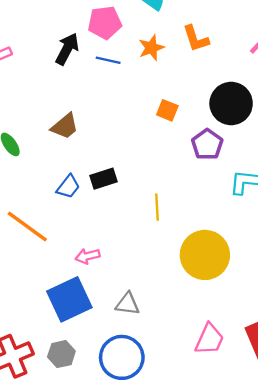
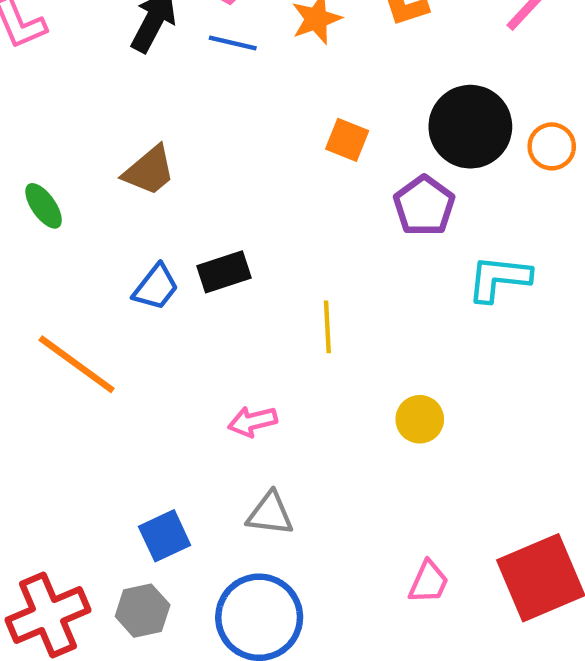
yellow circle: (205, 255) -> (420, 419), size x0.5
pink arrow: (88, 256) -> (253, 421), moved
blue square: (69, 299) -> (165, 536), moved, size x0.6
pink trapezoid: (209, 339) -> (429, 582), size x0.7

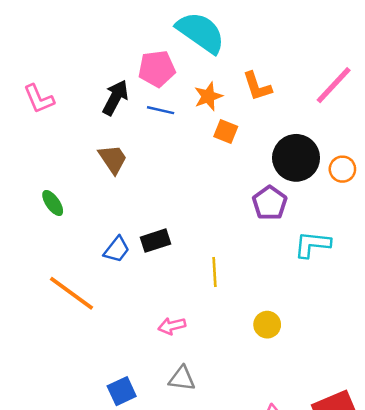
orange square: (347, 140) -> (226, 131), moved
brown trapezoid: (149, 171) -> (113, 159), moved, turned -84

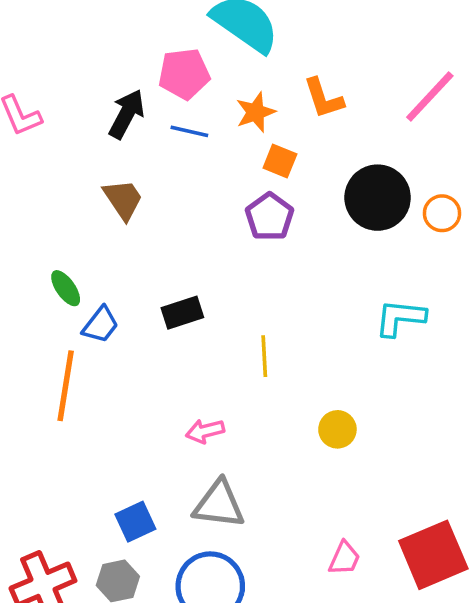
green ellipse: (53, 203) -> (66, 288), moved
purple pentagon: (270, 203) -> (270, 217), moved
blue trapezoid: (117, 249) -> (100, 325), moved
orange line: (71, 293) -> (66, 386), turned 63
gray triangle: (182, 379) -> (219, 504), size x1.4

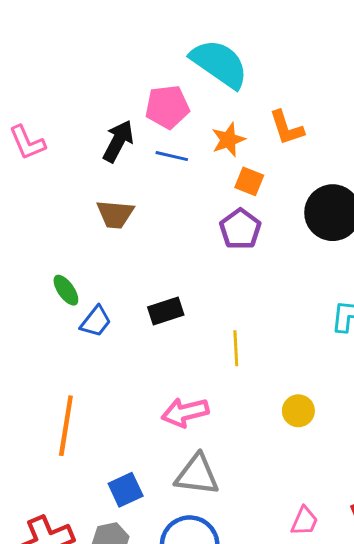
brown trapezoid: (123, 199) -> (115, 214), turned 129
orange line: (66, 386) -> (66, 426), moved
pink arrow: (205, 431) -> (185, 412), size x1.4

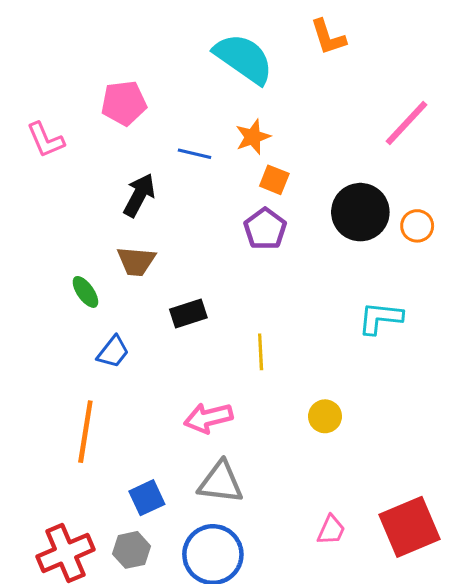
pink pentagon: (167, 107) -> (124, 103), moved
orange L-shape: (286, 128) -> (328, 37), moved
black arrow: (118, 141) -> (139, 195), moved
brown trapezoid: (115, 214) -> (136, 261), moved
blue trapezoid: (96, 321) -> (113, 352), moved

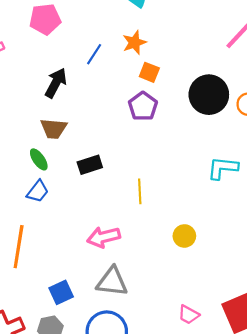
blue line: (194, 154) -> (94, 54), turned -70
green ellipse: (85, 292) -> (39, 159), moved
pink trapezoid: (331, 530) -> (189, 315), turned 95

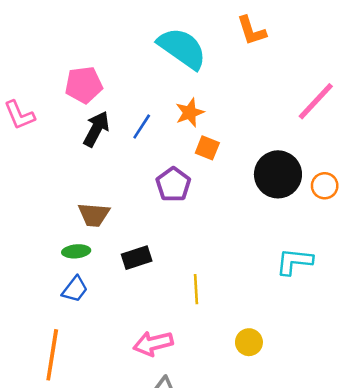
black arrow: (56, 83) -> (96, 129), moved
purple pentagon: (143, 106) -> (173, 184), moved
green ellipse: (39, 159) -> (76, 251), turned -60

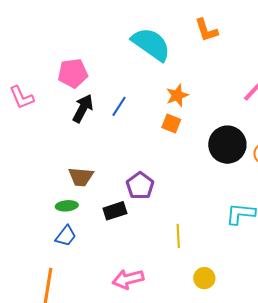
orange star: (190, 113) -> (177, 95), moved
purple pentagon: (173, 184) -> (140, 186), moved
yellow line: (196, 289) -> (178, 236), moved

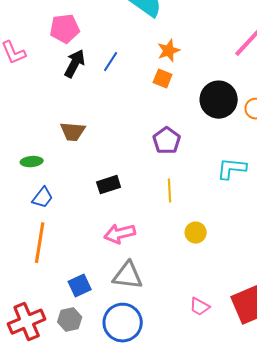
purple pentagon: (140, 186) -> (167, 141), moved
green ellipse: (67, 206) -> (32, 162), moved
black rectangle: (115, 211) -> (109, 185), moved
blue trapezoid: (66, 236) -> (43, 198), moved

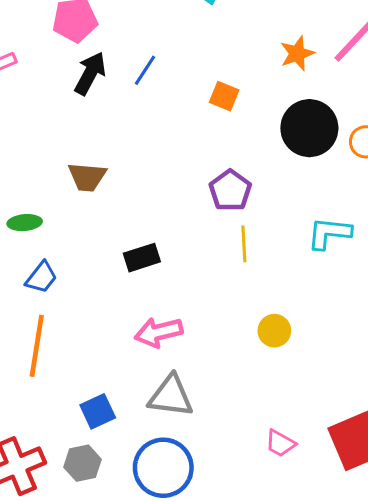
orange star: (169, 51) -> (297, 53), moved
yellow line: (170, 191) -> (244, 244), moved

